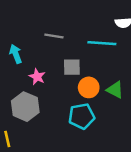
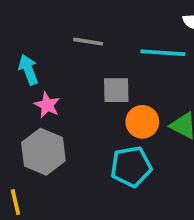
pink star: (37, 77) -> (47, 105), moved

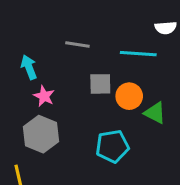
orange circle: (142, 122) -> (129, 96), moved

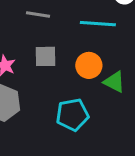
gray square: (100, 84) -> (45, 56), moved

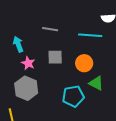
green triangle: (114, 82) -> (96, 83), moved

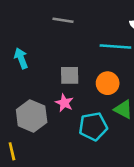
gray line: (50, 29) -> (63, 20), moved
pink star: (28, 63) -> (64, 103), moved

